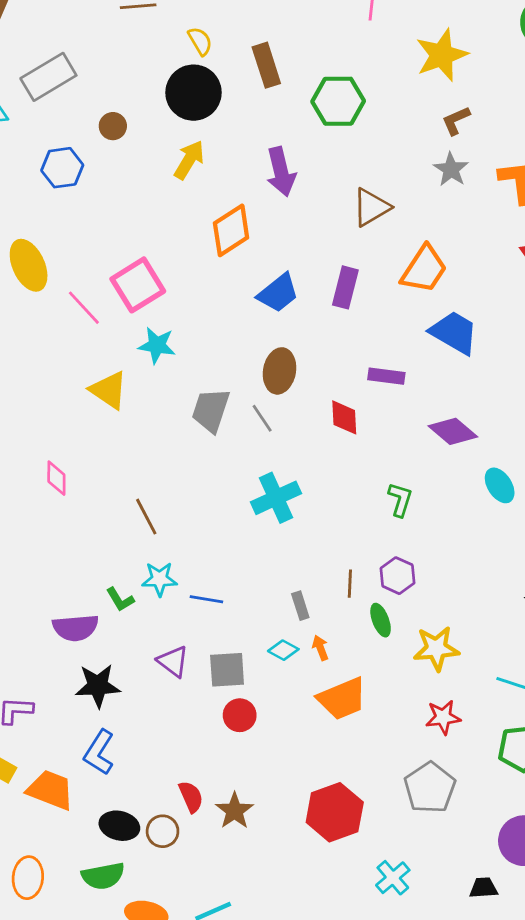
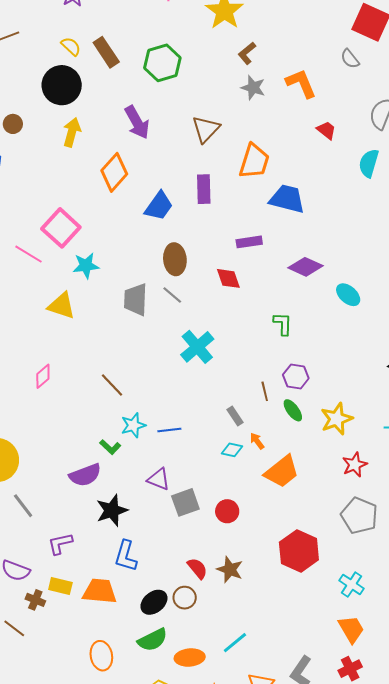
yellow semicircle: (200, 41) -> (71, 46), moved
pink diamond: (56, 478) -> (43, 376), turned 65
gray square: (227, 670) -> (185, 502), moved
red circle: (240, 715) -> (227, 511), moved
black ellipse: (119, 826) -> (154, 602), turned -36

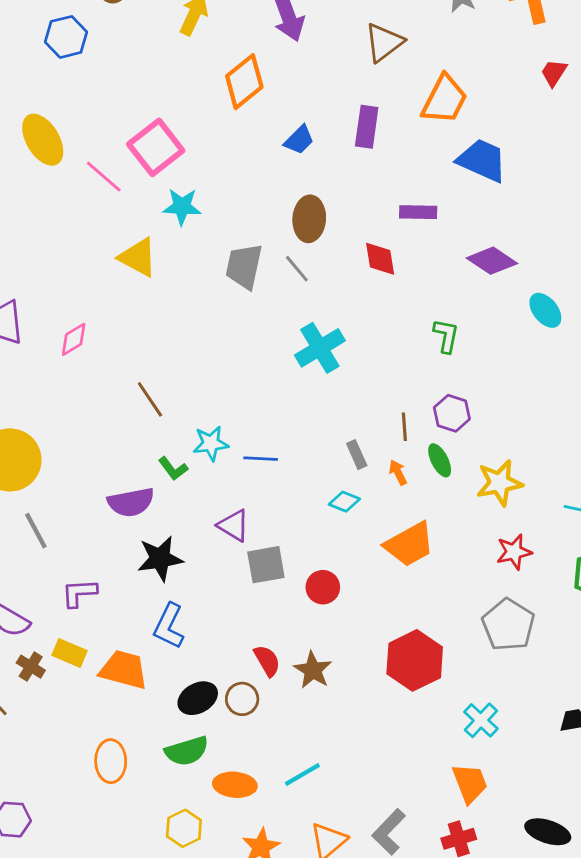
red trapezoid: (326, 130) -> (554, 73), turned -105
blue trapezoid: (159, 206) -> (299, 140), size x0.7
pink diamond: (43, 376) -> (74, 339), moved
brown line: (112, 385) -> (150, 399), moved
orange arrow: (257, 441) -> (398, 472), moved

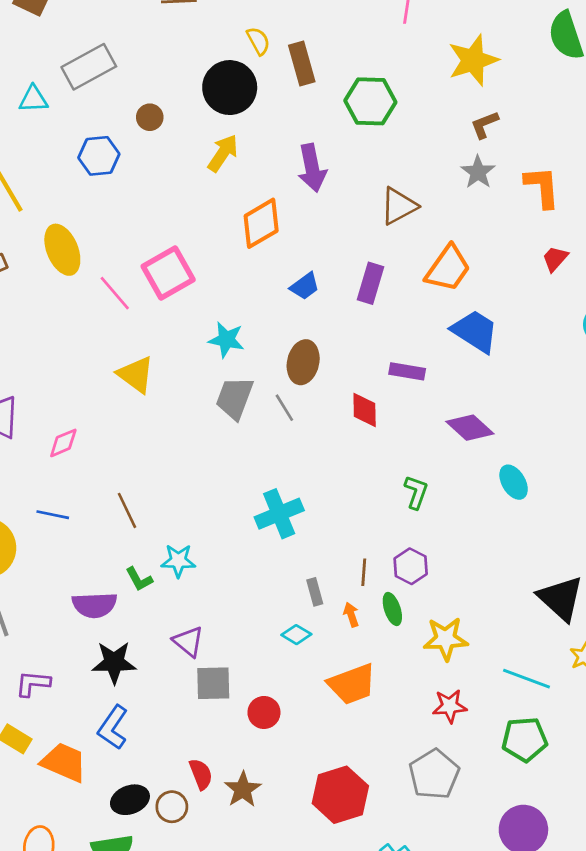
cyan star: (182, 207) -> (226, 340), moved
cyan cross: (320, 348) -> (279, 514), moved
blue line: (261, 459) -> (53, 515), moved

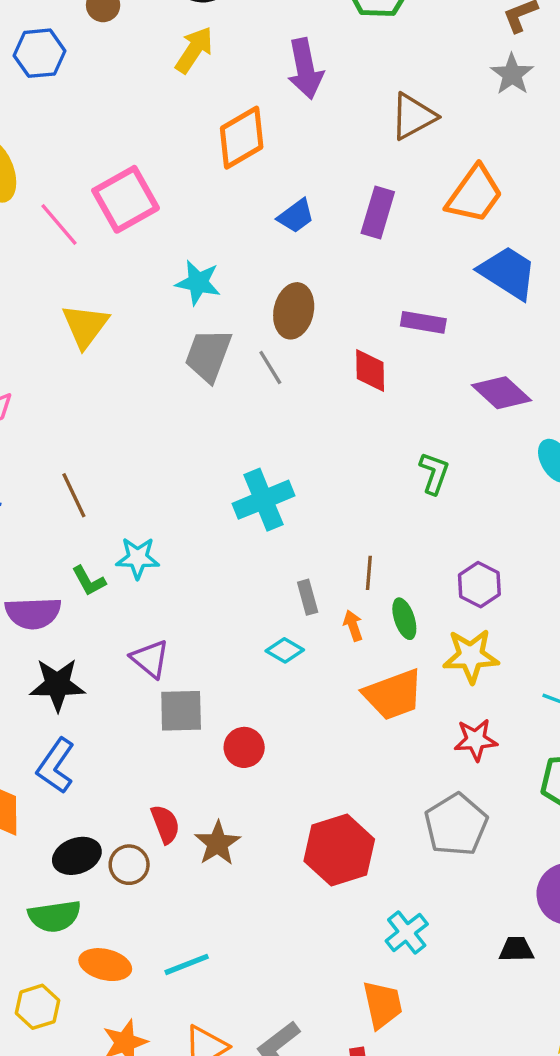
yellow triangle: (136, 374) -> (85, 326), turned 30
purple hexagon: (411, 566) -> (479, 585), moved
orange trapezoid: (352, 684) -> (393, 695), moved

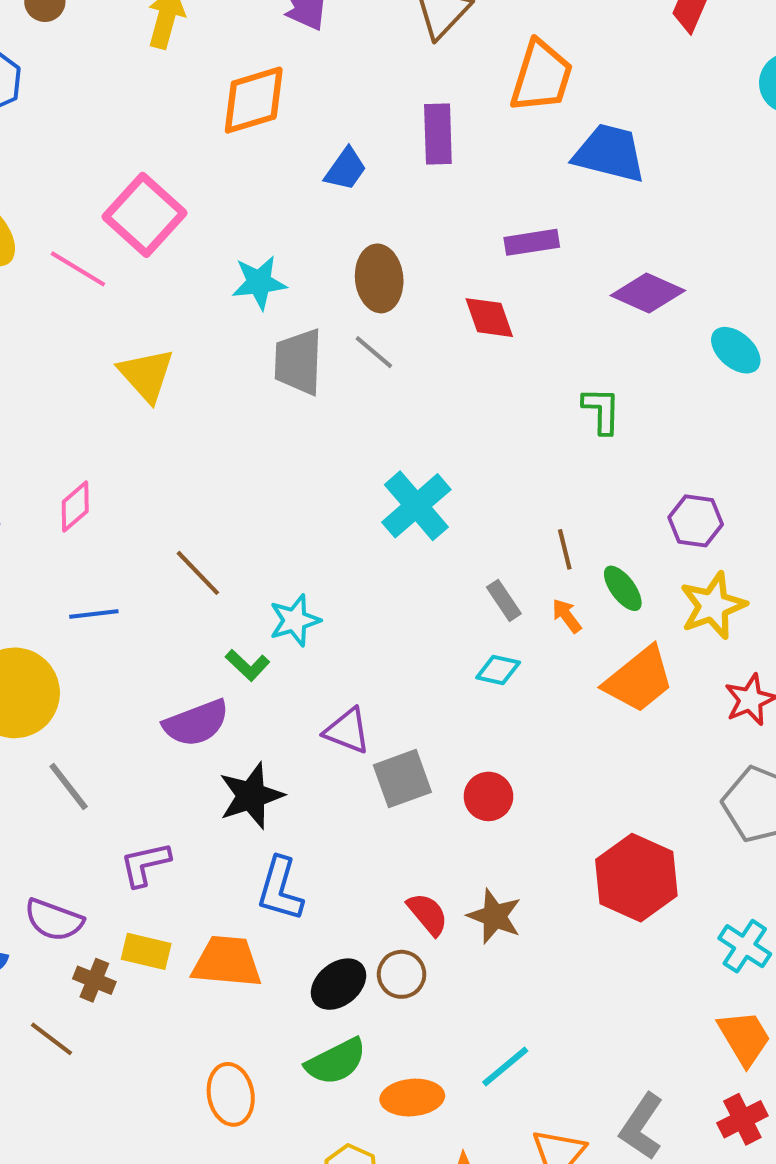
orange diamond: (242, 138) -> (254, 100), turned 32

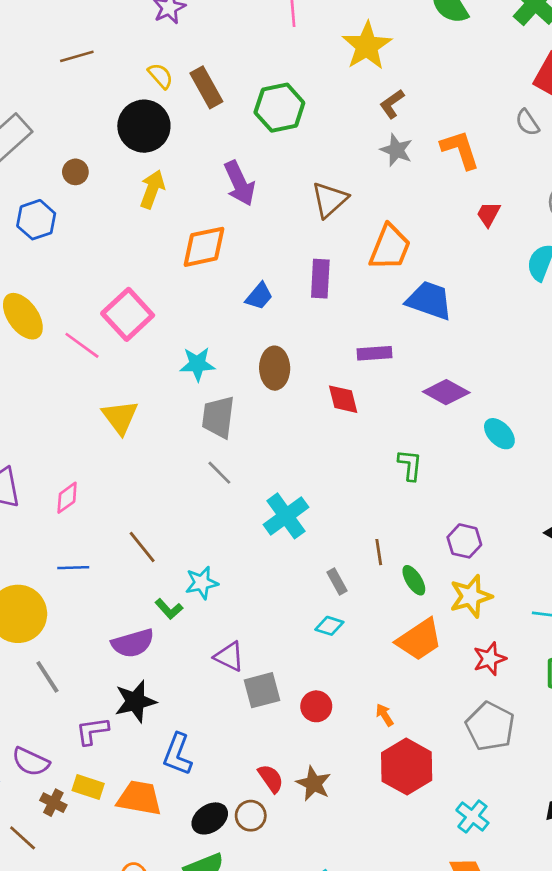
gray line: (374, 352) -> (219, 473), moved
orange arrow: (567, 616) -> (385, 715), moved
black star: (251, 796) -> (135, 701), moved

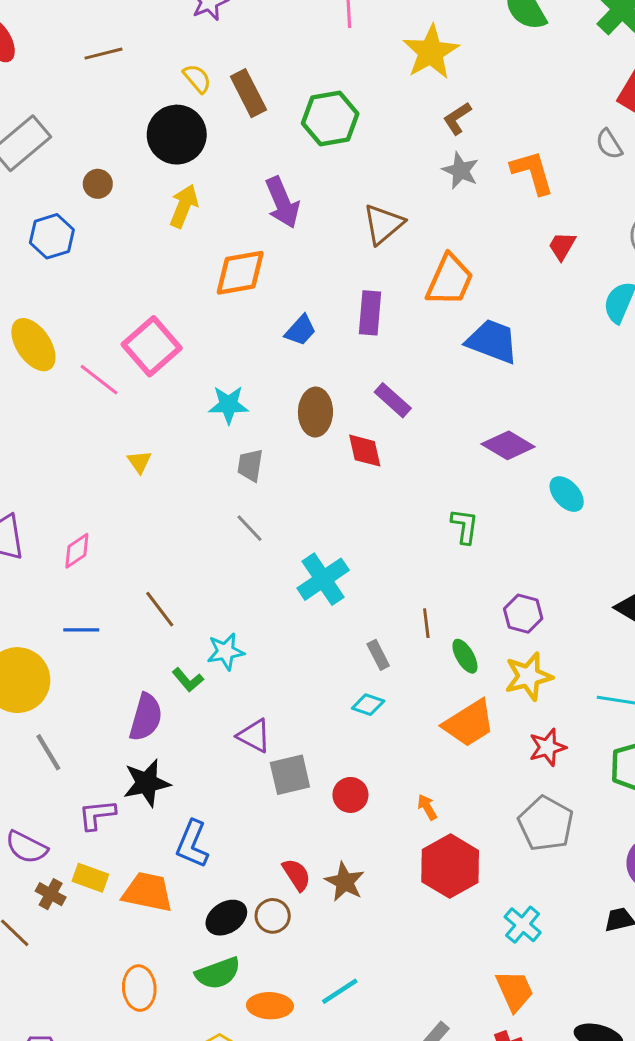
purple rectangle: (374, 353) -> (393, 400), moved, turned 44
red diamond: (343, 399) -> (365, 451), moved
yellow triangle: (120, 417) -> (139, 462), size x0.6
gray trapezoid: (218, 417) -> (250, 465), size x0.7
purple semicircle: (133, 643) -> (146, 717), turned -60

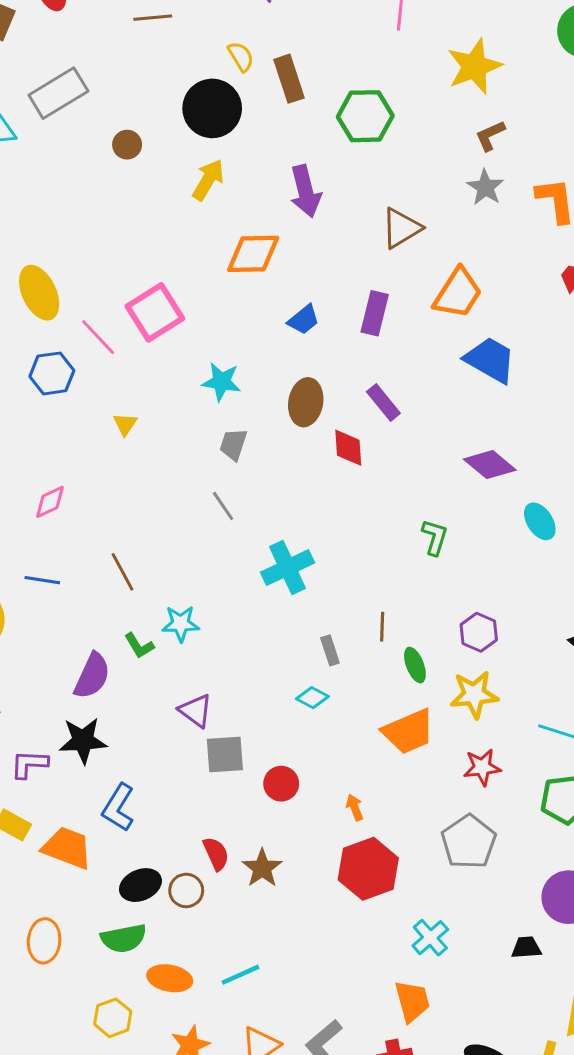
blue hexagon: (52, 236) -> (52, 373), moved

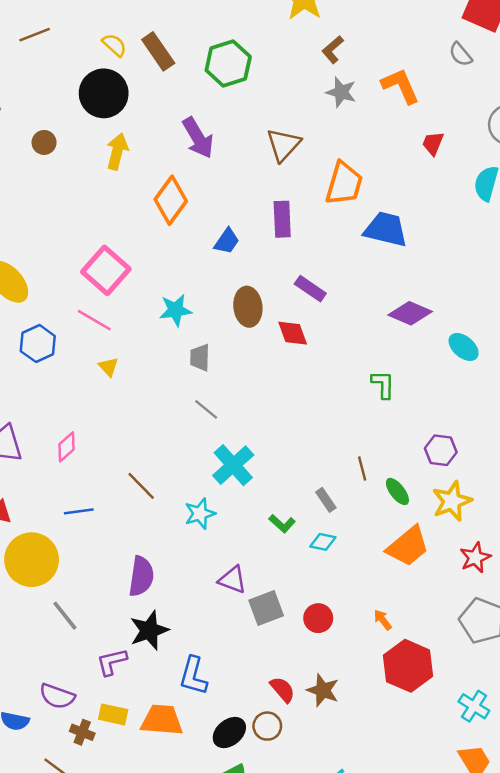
orange diamond: (253, 254) -> (171, 200), turned -36
pink line: (98, 337) -> (94, 320), moved
cyan cross: (288, 568) -> (233, 465), moved
green L-shape: (139, 646) -> (282, 524), moved

